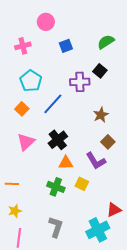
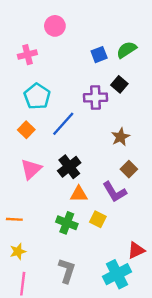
blue square: (66, 46) -> (99, 55), moved

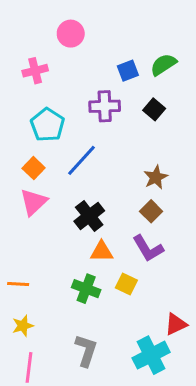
purple cross: (95, 98) -> (105, 106), moved
pink triangle: (31, 169) -> (34, 202), moved
brown square: (129, 169) -> (151, 211), moved

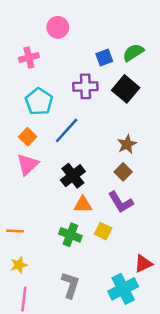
black square: (154, 109) -> (126, 89), size x1.5

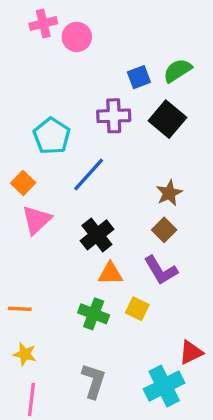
pink cross: (29, 58) -> (43, 24), moved
orange square: (28, 137) -> (23, 183), moved
yellow star: (19, 265) -> (25, 354), turned 30

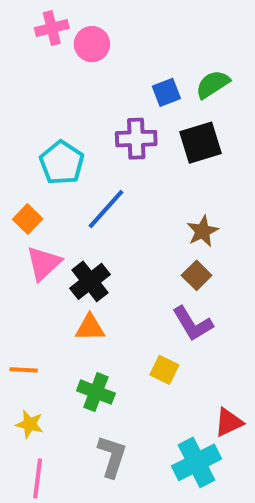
black square: (167, 119) -> (201, 143), turned 33
black cross: (97, 235) -> (90, 281), moved
orange triangle: (110, 274) -> (90, 328), moved
green cross: (94, 314) -> (96, 392), moved

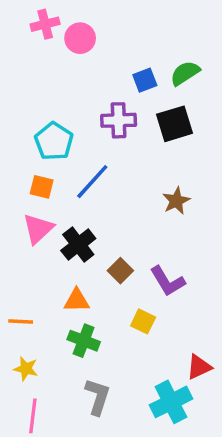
orange square: (28, 219) -> (42, 187), moved, turned -30
brown square: (197, 275) -> (120, 271), moved
orange triangle: (90, 328) -> (77, 300), moved

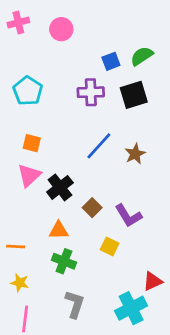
pink cross: (45, 24) -> (18, 22), moved
cyan pentagon: (54, 141) -> (28, 91), moved
blue line: (92, 182) -> (99, 146), moved

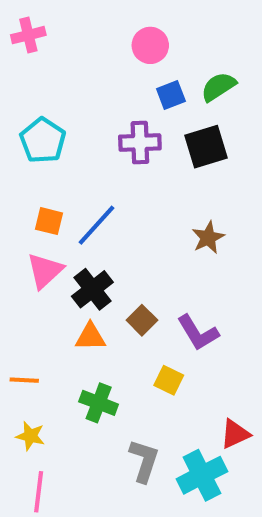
pink circle: (61, 29) -> (150, 45), moved
blue line: (99, 146) -> (97, 225), moved
orange triangle: (59, 230) -> (90, 337), moved
gray L-shape: (75, 304) -> (144, 461), moved

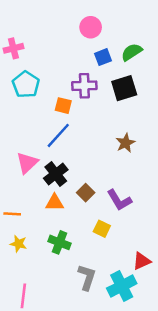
pink cross: (28, 35) -> (13, 48), moved
orange square: (49, 221) -> (63, 106), moved
orange line: (24, 380) -> (12, 214), moved
yellow star: (30, 436) -> (18, 244), moved

